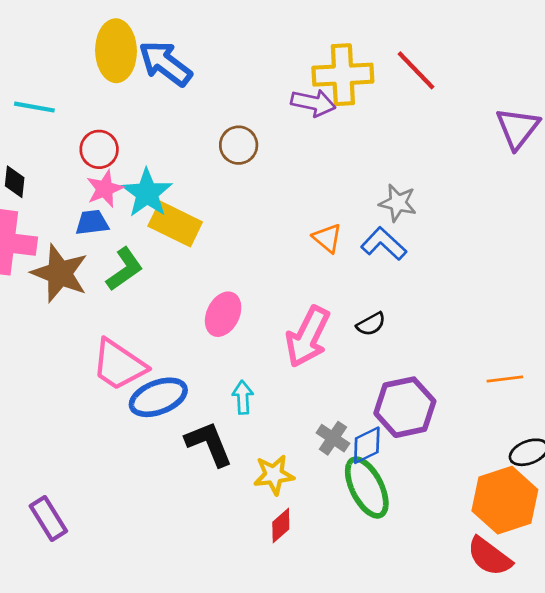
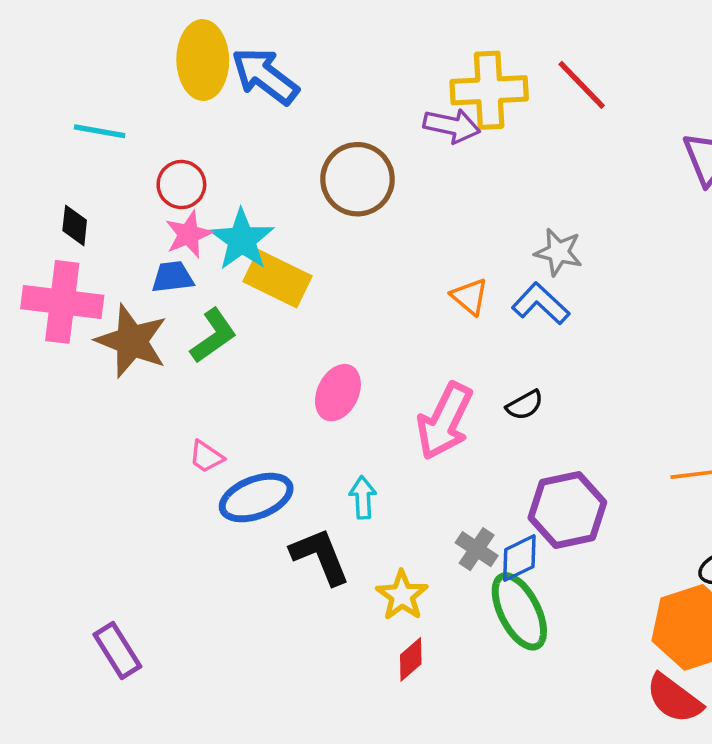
brown circle: (239, 145) -> (357, 179), size x1.5
pink trapezoid: (119, 365) -> (206, 457), size x0.5
yellow star: (274, 475) -> (402, 595), turned -30

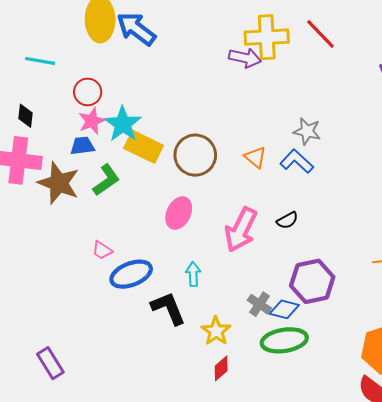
brown circle: (357, 179) -> (195, 155), moved
blue diamond: (519, 558) -> (284, 309), turned 40
green ellipse: (519, 611) -> (284, 340), turned -72

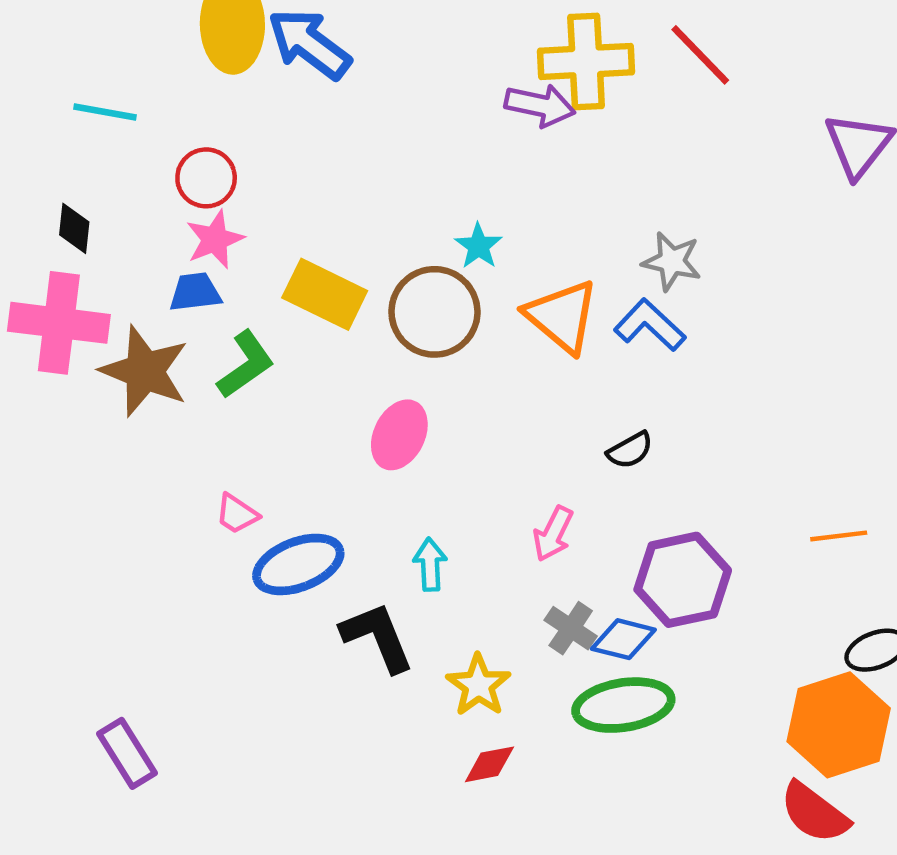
cyan star: (123, 124) -> (478, 246), moved, size x0.6
orange triangle: (255, 157) -> (562, 316), size x1.6
pink arrow: (241, 230) -> (553, 534), moved, size x0.6
red diamond: (221, 368) -> (489, 764), turned 30

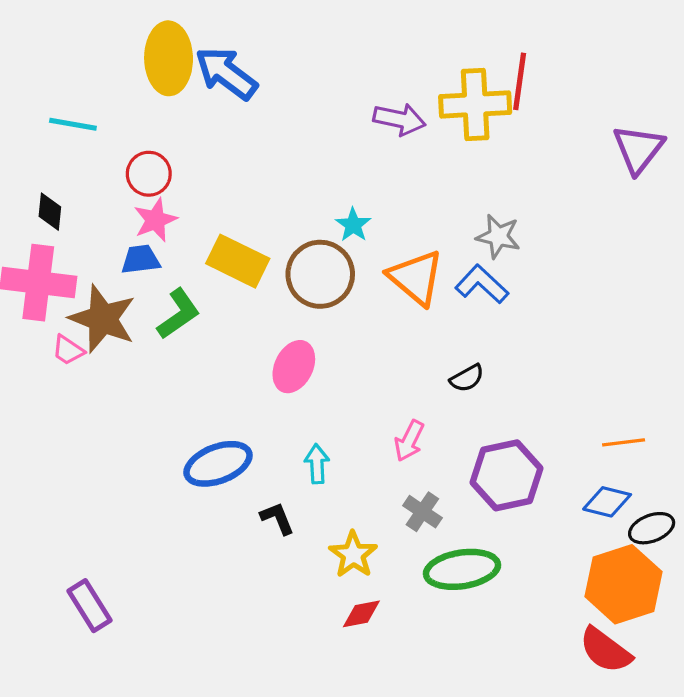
red line: (700, 55) -> (520, 81), turned 52
yellow cross: (586, 61) -> (475, 104), moved
pink trapezoid: (237, 514) -> (68, 350), moved
black L-shape: (377, 637) -> (277, 518), size x0.6
blue diamond: (623, 639) -> (607, 502), moved

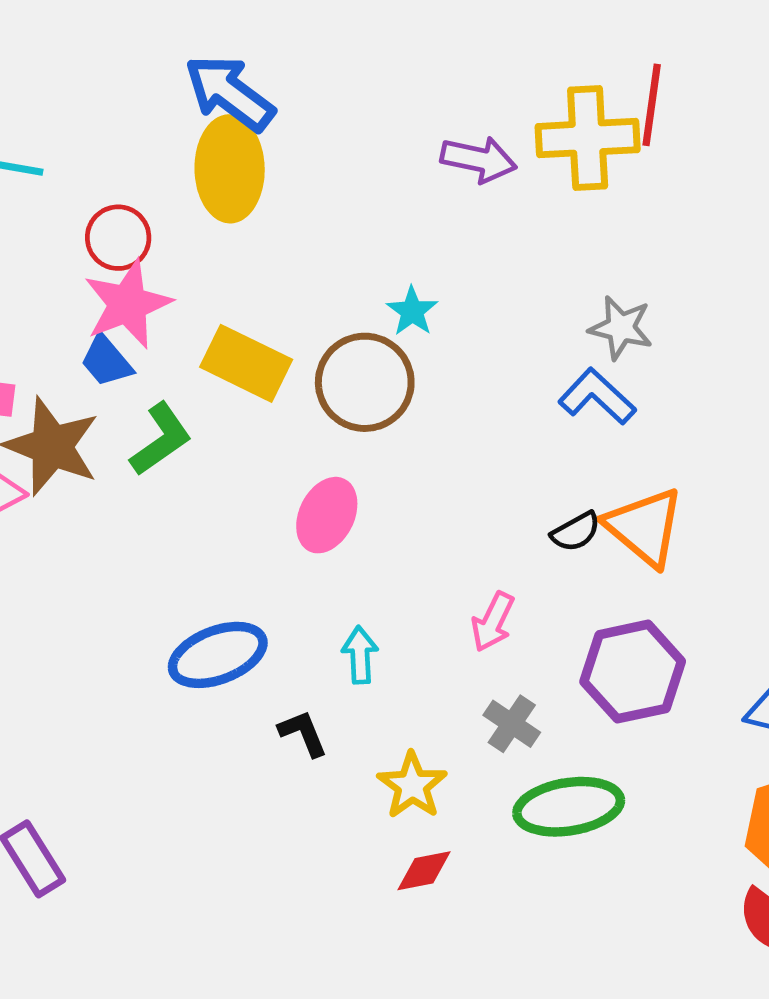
yellow ellipse: (169, 58) -> (230, 169), moved
pink star: (155, 220) -> (128, 304), size x1.4
blue trapezoid: (141, 259) -> (106, 361), turned -123
orange triangle: (416, 278) -> (645, 527), moved

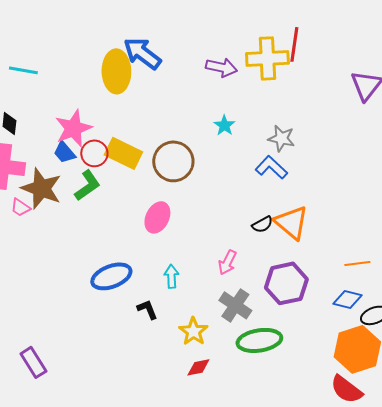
blue arrow: (230, 93) -> (142, 53), moved
red circle: (118, 238) -> (94, 153), moved
cyan star: (412, 311) -> (224, 125), moved
gray cross: (512, 724) -> (235, 305), size x1.4

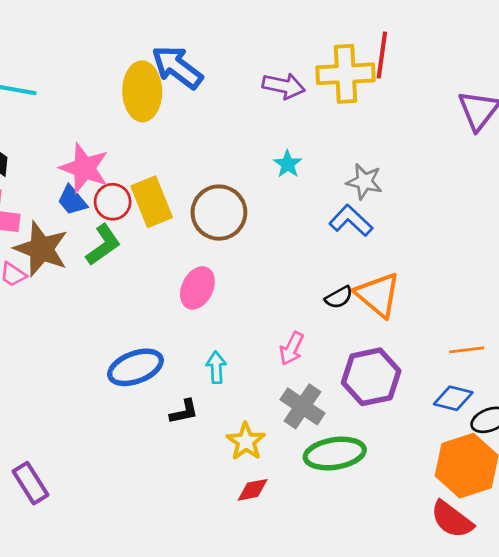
pink star: (73, 128) -> (84, 168), turned -30
yellow rectangle: (123, 153) -> (152, 202), turned 42
black L-shape: (147, 309) -> (184, 412), turned 100

